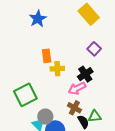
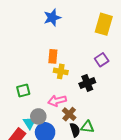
yellow rectangle: (89, 14) -> (104, 24), turned 45
pink arrow: (77, 88) -> (57, 101), moved
green square: (25, 95) -> (23, 91), size x0.6

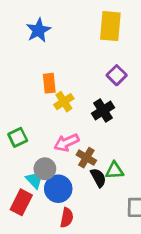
yellow cross: (61, 71) -> (64, 102), turned -32

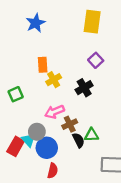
green square: (18, 137) -> (16, 94), moved
brown cross: (86, 158) -> (70, 124), turned 32
red rectangle: (21, 202) -> (16, 146), moved

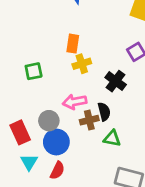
black cross: (84, 88) -> (116, 81), turned -35
cyan triangle: (29, 140) -> (29, 162), moved
black semicircle: (78, 140) -> (104, 112), moved
red rectangle: (16, 146) -> (20, 132), turned -66

